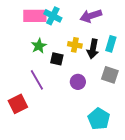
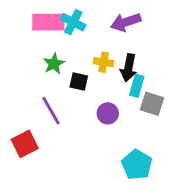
cyan rectangle: (111, 44) -> (137, 86), moved

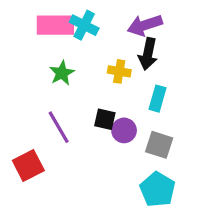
black arrow: (129, 68) -> (148, 54), moved
black square: (79, 82) -> (105, 119), moved
gray square: (152, 104) -> (159, 145), moved

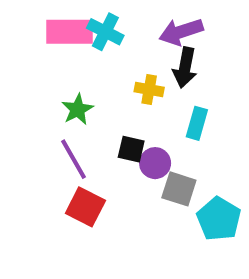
green star: (62, 73) -> (77, 109), moved
gray square: (159, 145) -> (179, 189), moved
red square: (28, 165) -> (85, 207), moved, turned -36
cyan pentagon: (158, 189) -> (219, 219), moved

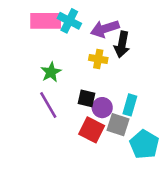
purple arrow: (181, 32) -> (105, 29), moved
cyan rectangle: (197, 123) -> (130, 105), moved
red square: (85, 207) -> (92, 130), moved

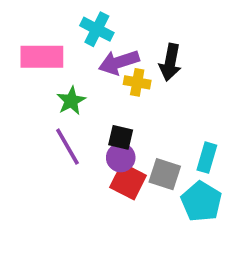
pink rectangle: (46, 21) -> (42, 57), moved
purple arrow: (105, 29) -> (119, 62), moved
cyan rectangle: (130, 105) -> (207, 158), moved
purple circle: (102, 108) -> (121, 158), moved

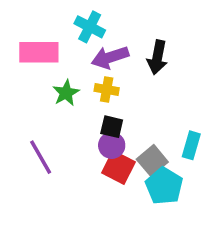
yellow cross: (137, 82) -> (107, 89), moved
purple line: (67, 147) -> (41, 157), moved
gray square: (165, 174) -> (152, 161), turned 32
cyan pentagon: (201, 202) -> (164, 186), moved

